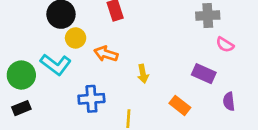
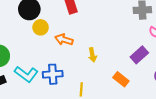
cyan L-shape: (56, 64) -> (26, 74), moved
purple rectangle: (204, 74) -> (139, 55), turned -66

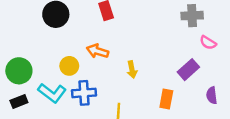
yellow circle: (41, 27) -> (69, 66), moved
orange rectangle: (121, 79) -> (166, 99), turned 63

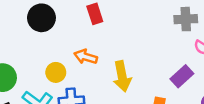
yellow arrow: (132, 70) -> (122, 76), size x1.6

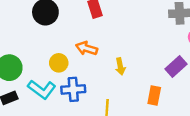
yellow arrow: (122, 76) -> (120, 66), size x0.6

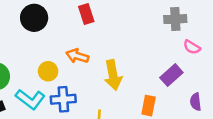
yellow arrow: (120, 66) -> (113, 75), size x1.6

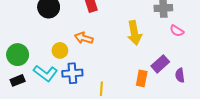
yellow arrow: (113, 75) -> (134, 33), moved
purple rectangle: (171, 75) -> (160, 64), moved

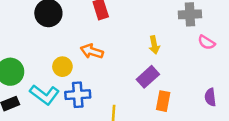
yellow arrow: (134, 33) -> (154, 45), size x0.6
purple rectangle: (160, 64) -> (148, 77), moved

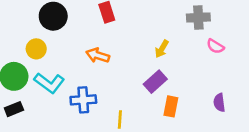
yellow arrow: (154, 45) -> (162, 49), turned 42
yellow circle: (62, 67) -> (36, 49), moved
cyan L-shape: (45, 95) -> (49, 83), moved

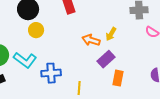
yellow circle: (36, 49) -> (36, 30), moved
orange arrow: (98, 55) -> (91, 40), moved

